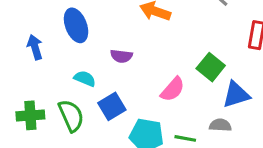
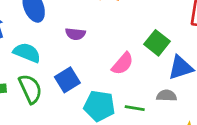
cyan semicircle: (85, 79) -> (27, 53), moved, size x1.4

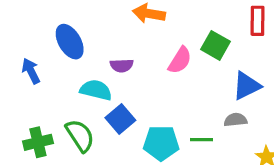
green square: (157, 43) -> (215, 45), moved
cyan semicircle: (27, 53) -> (96, 90), moved
pink semicircle: (123, 64) -> (180, 60), moved

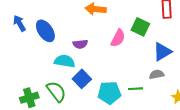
blue arrow: (31, 71) -> (19, 23), moved

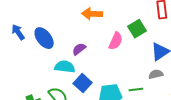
green square: (140, 27) -> (137, 29), turned 36
purple semicircle: (80, 44) -> (79, 49), turned 152

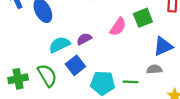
purple semicircle: (79, 49) -> (84, 39), moved
cyan semicircle: (65, 67) -> (59, 45), turned -42

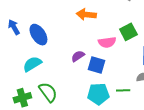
pink semicircle: (118, 27) -> (107, 42), turned 54
cyan semicircle: (59, 45) -> (32, 64), moved
blue square: (75, 65) -> (96, 65), moved, turned -30

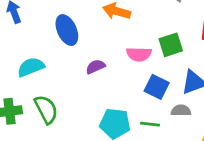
blue ellipse: (38, 35) -> (67, 30), moved
blue square: (96, 65) -> (157, 87), moved

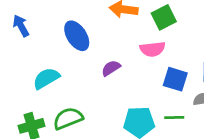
green square: (171, 45) -> (164, 17), moved
green semicircle: (46, 109) -> (68, 118), turned -76

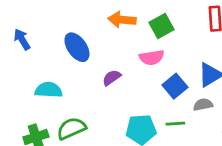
cyan semicircle: (46, 78) -> (49, 90), turned 36
blue square: (175, 79) -> (175, 86), turned 35

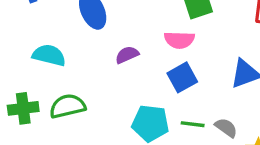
blue square: (175, 86) -> (182, 77), moved
gray semicircle: (203, 105) -> (226, 128), moved, turned 36

